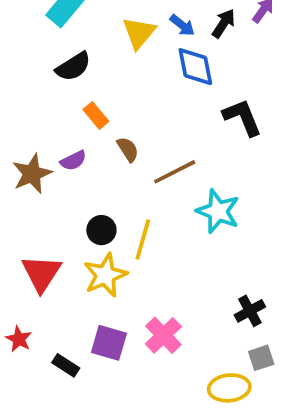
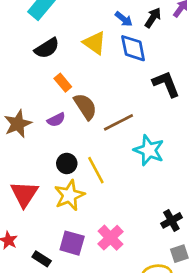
yellow triangle: (139, 33) -> (95, 43), moved, turned -35
brown semicircle: (128, 149) -> (85, 106), size x1.5
purple semicircle: (73, 161) -> (56, 120), moved
yellow line: (143, 239) -> (96, 170), turned -44

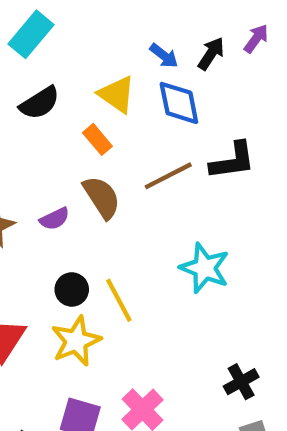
orange rectangle: (63, 83) -> (97, 139), moved
black L-shape: (166, 84) -> (233, 161), turned 104
brown line: (118, 122) -> (168, 176), moved

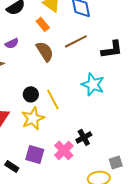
black L-shape: (233, 161) -> (112, 49), moved
purple semicircle: (55, 219) -> (12, 43), moved
black cross: (241, 382) -> (84, 137), moved

